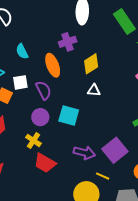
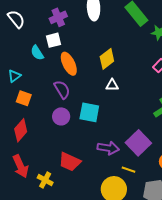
purple cross: (68, 42) -> (58, 17), moved
white square: (20, 82) -> (54, 40), moved
yellow cross: (33, 140) -> (45, 180), moved

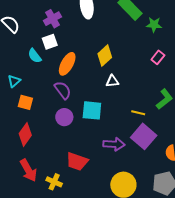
orange ellipse: (69, 64) -> (67, 64), turned 60
yellow line: (128, 170) -> (138, 113), moved

